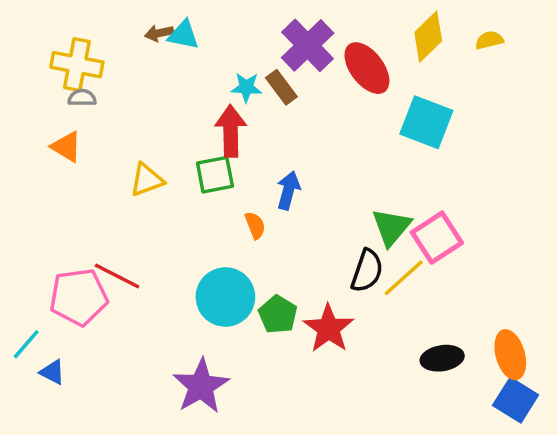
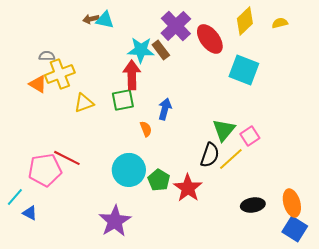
yellow cross: (77, 65) -> (60, 74), moved, turned -32
cyan star: (246, 87) -> (141, 50), size x1.5
pink square: (437, 238) -> (250, 136), size x0.7

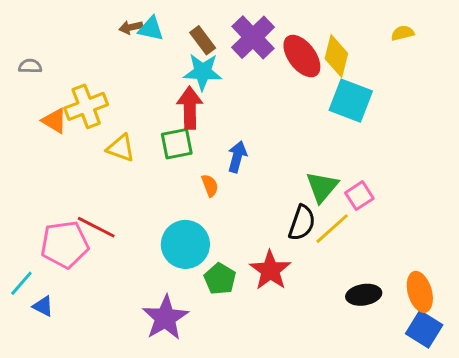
yellow diamond: (245, 21) -> (336, 56), moved, turned -32
brown rectangle: (161, 50) -> (203, 40), moved
gray semicircle: (47, 56) -> (30, 66), moved
yellow triangle: (84, 103) -> (121, 148), turned 40
green pentagon: (159, 180) -> (220, 279), moved

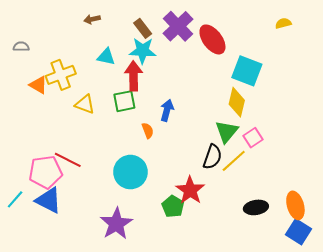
cyan triangle: (151, 29) -> (106, 57), moved
yellow diamond: (336, 56) -> (237, 102), moved
green pentagon: (220, 279) -> (173, 206), moved
blue triangle: (43, 306) -> (49, 200), moved, size x1.8

